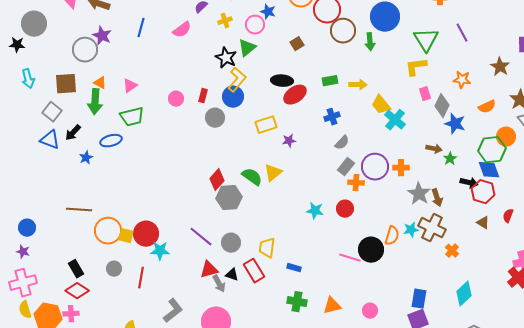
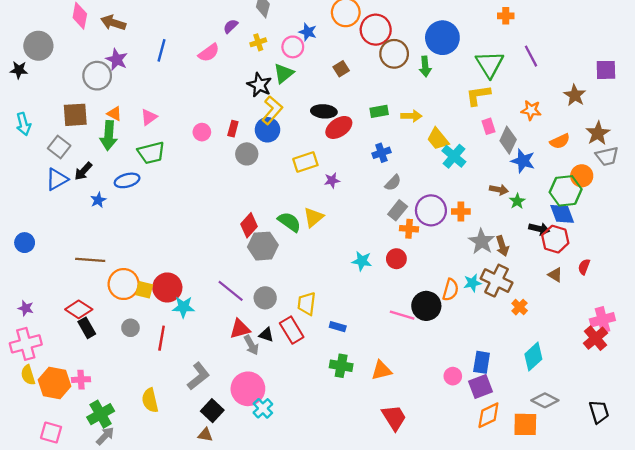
cyan arrow: (28, 79) -> (23, 124), moved
blue triangle: (50, 140) -> (57, 179), turned -50
blue circle: (27, 228) -> (25, 243), moved
red diamond: (77, 291) -> (79, 309), moved
pink circle: (370, 311) -> (453, 376), moved

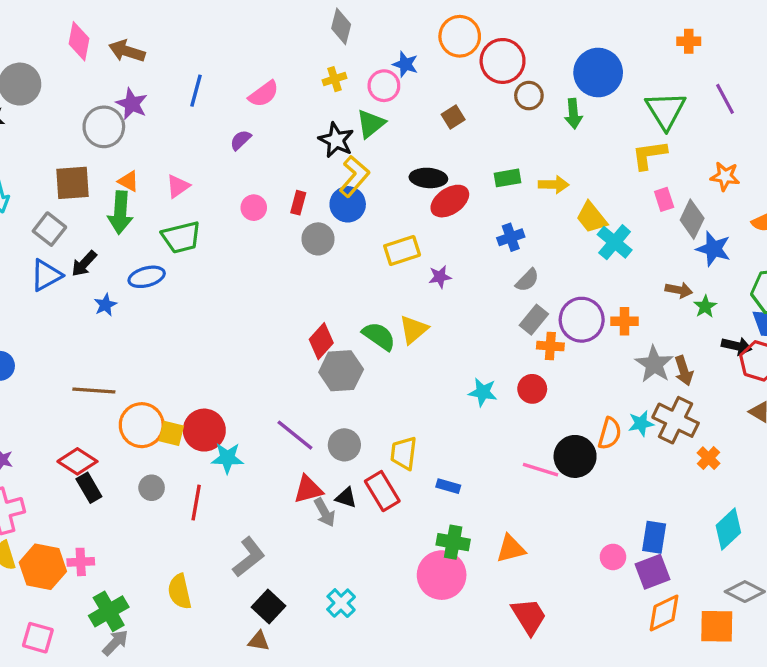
purple semicircle: (231, 26) -> (241, 140), moved
brown circle: (394, 54) -> (529, 96), size x0.7
pink circle: (248, 389) -> (442, 575), moved

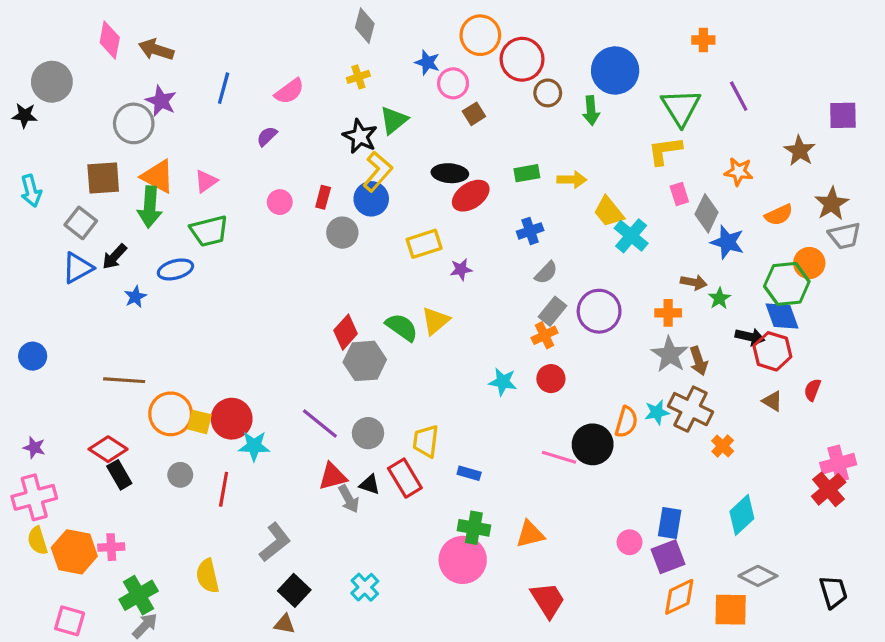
pink circle: (384, 86) -> (453, 83), moved
orange triangle: (129, 181) -> (158, 176), size x1.6
orange cross: (624, 321) -> (668, 313), moved
orange cross: (550, 346) -> (545, 335), moved, turned -30

